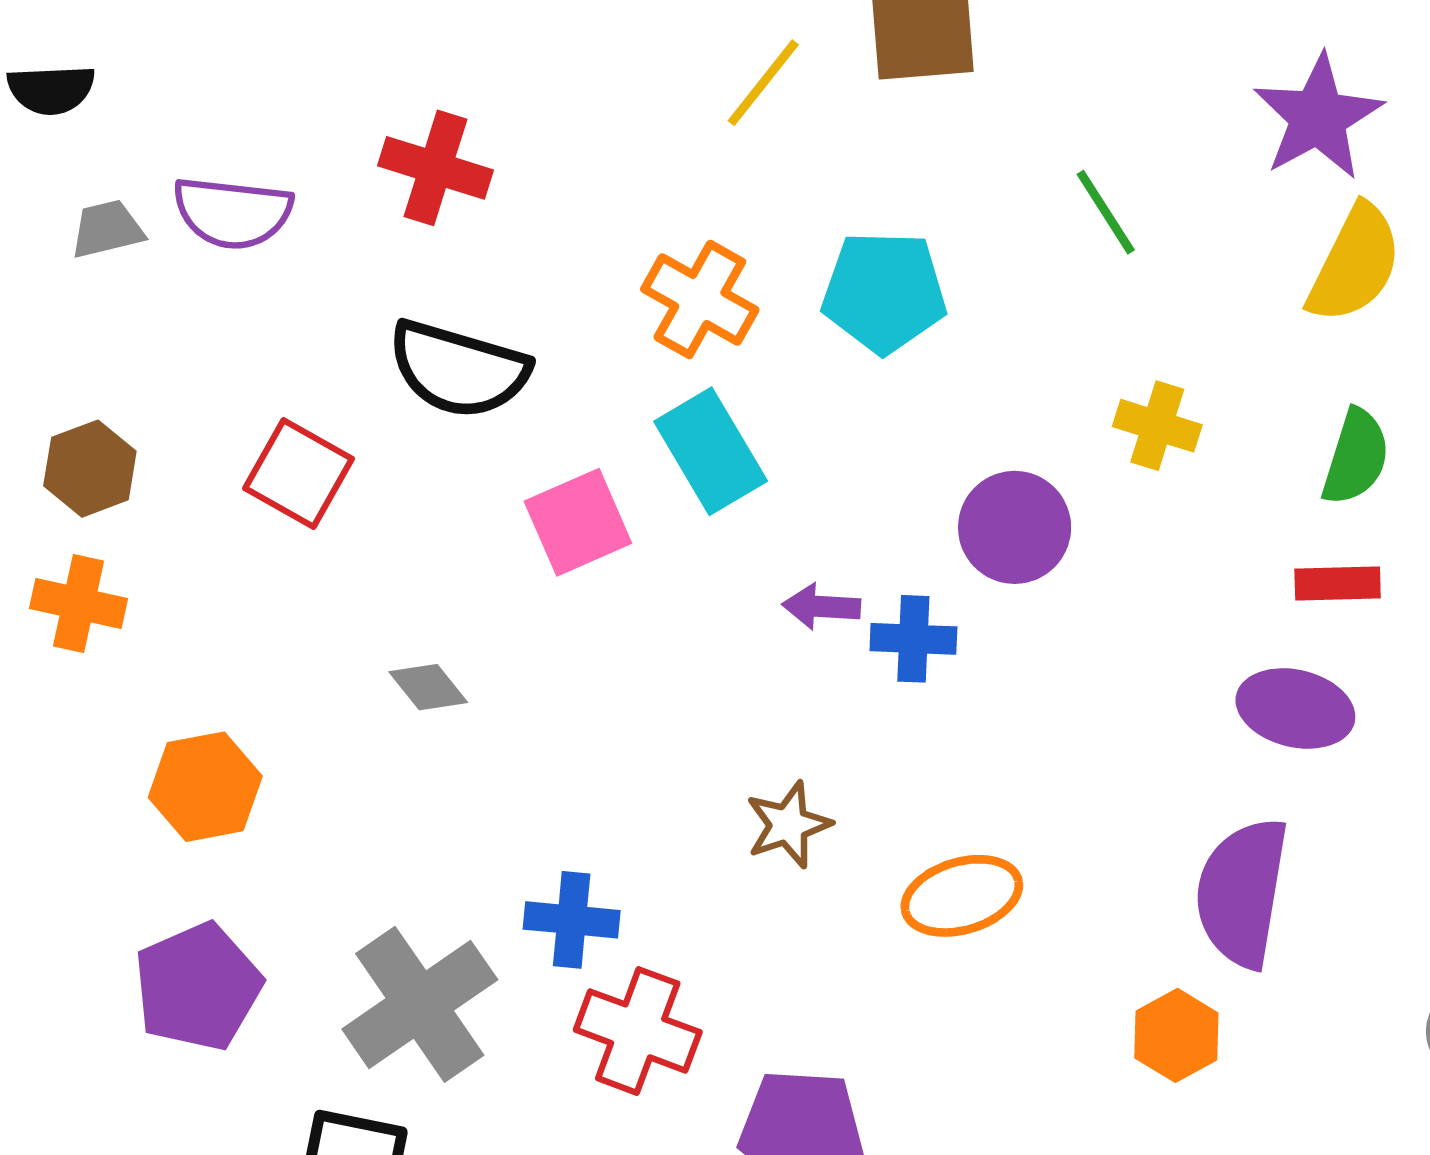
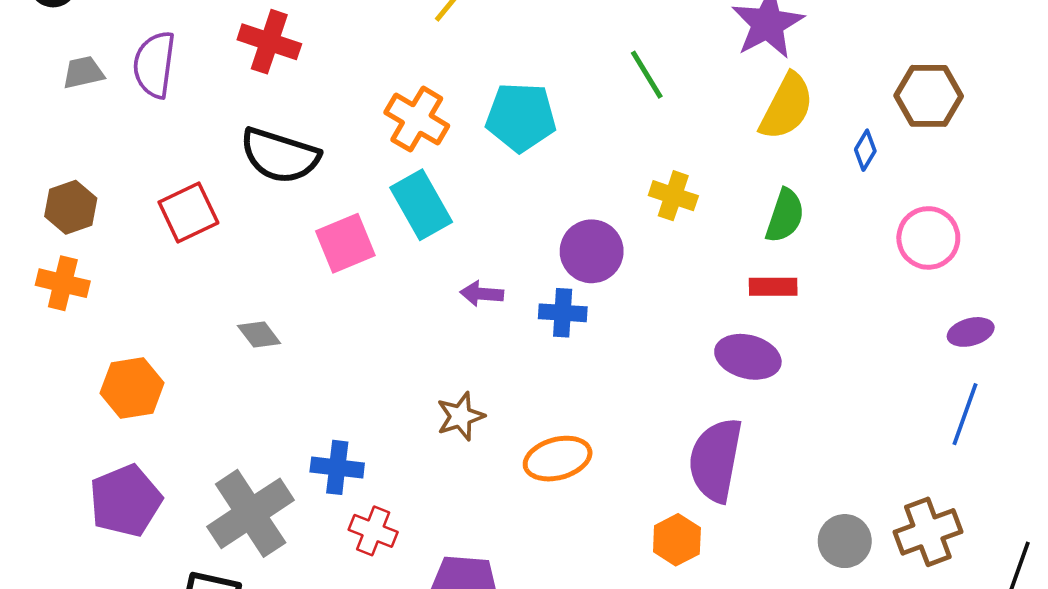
purple semicircle: (233, 213) -> (154, 65), turned 90
red square: (299, 474) -> (188, 213), turned 34
blue cross: (913, 639) -> (563, 313), moved
red cross: (638, 1031) -> (373, 531), size x0.7

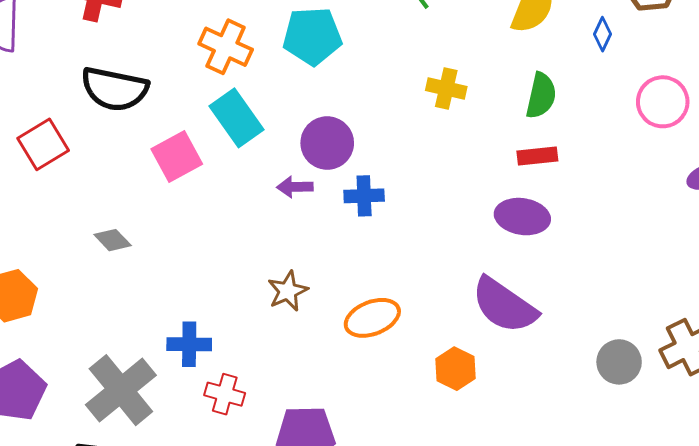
purple circle: (592, 251) -> (327, 143), moved
purple semicircle: (716, 460) -> (504, 305), turned -60
orange hexagon: (677, 540) -> (455, 369), moved

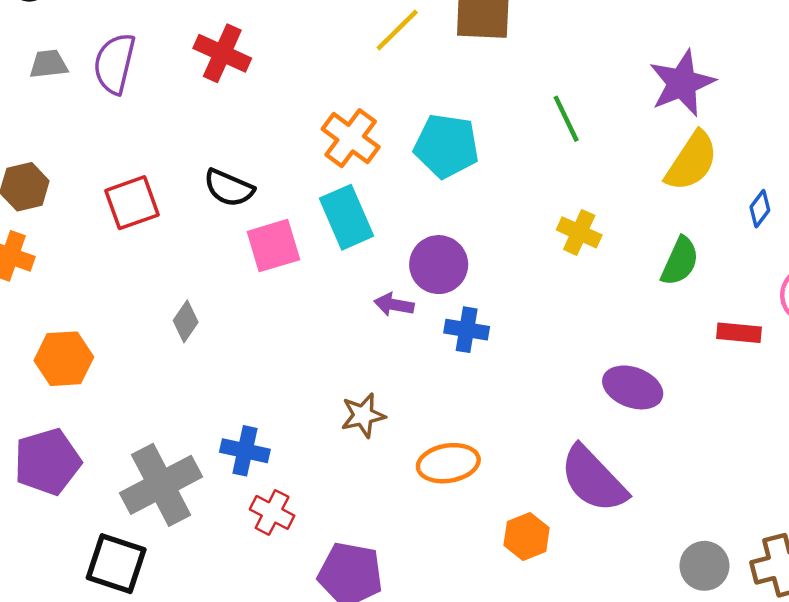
black semicircle: (115, 89) -> (229, 188), moved, size x0.7
red rectangle: (537, 156) -> (739, 333), moved
gray diamond: (113, 240) -> (186, 321), turned 66

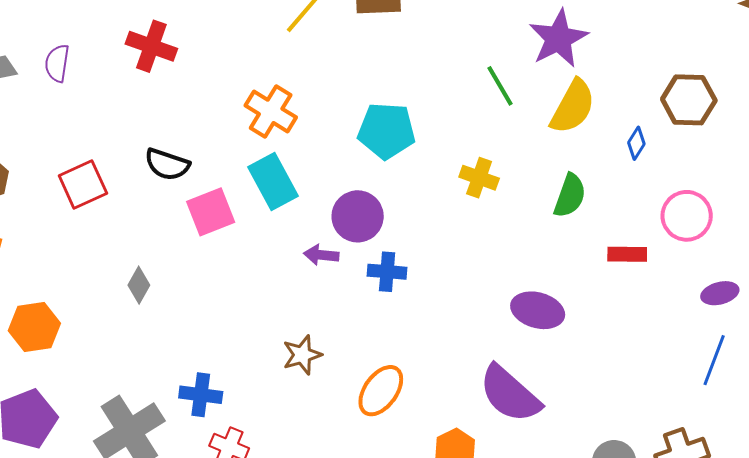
purple semicircle: (115, 63) -> (57, 63), size x0.7
green line: (566, 119) -> (500, 86), moved
cyan pentagon: (446, 146) -> (387, 131), moved
orange ellipse: (448, 463) -> (381, 391), turned -40

